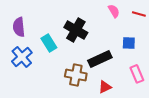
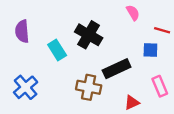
red line: (139, 14) -> (162, 30), moved
blue cross: (22, 57) -> (26, 87), moved
red triangle: (105, 87) -> (132, 102), moved

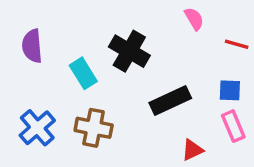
blue square: (150, 50) -> (230, 90), moved
brown cross: (89, 87) -> (94, 128), moved

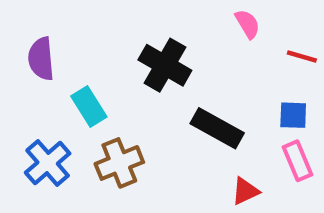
cyan rectangle: (83, 73) -> (89, 106), moved
black rectangle: (170, 101) -> (217, 128), turned 54
brown cross: (94, 128) -> (119, 163), turned -33

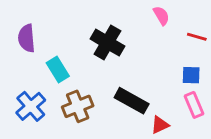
black rectangle: (217, 128) -> (132, 101), moved

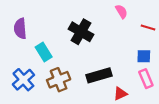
black rectangle: (132, 101) -> (99, 75), turned -45

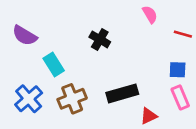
purple semicircle: (20, 29) -> (25, 35), turned -54
black cross: (81, 32) -> (100, 39), size x0.7

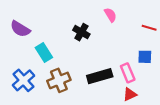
pink semicircle: (150, 14) -> (110, 15), moved
pink rectangle: (180, 97) -> (128, 73), moved
red triangle: (149, 116) -> (130, 94), moved

